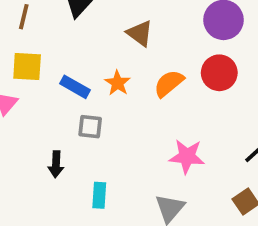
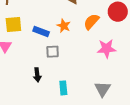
pink star: (187, 156) -> (106, 49), moved

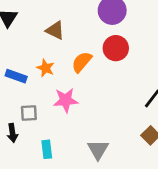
pink star: (106, 49) -> (66, 100), moved
gray square: (53, 52) -> (29, 113), moved

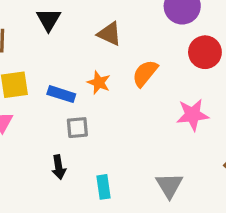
red circle: (116, 48) -> (205, 52), moved
pink star: (66, 100) -> (193, 115), moved
gray square: (29, 113) -> (77, 128), moved

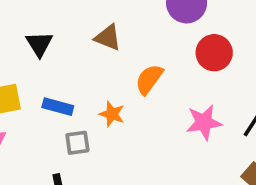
black triangle: (48, 20) -> (39, 44), moved
orange star: (99, 83) -> (112, 114), moved

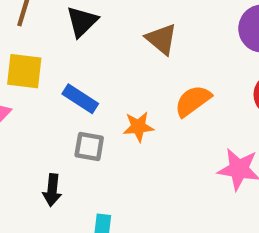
orange star: (112, 114) -> (138, 127), turned 30

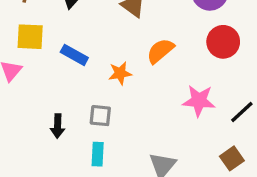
gray square: (89, 146) -> (100, 116), moved

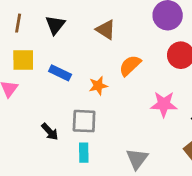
gray square: (100, 116) -> (84, 121), size x1.4
black arrow: (58, 126) -> (50, 132), turned -42

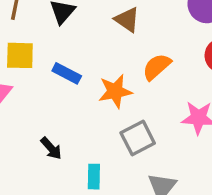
orange star: (98, 86) -> (115, 91), size x1.4
gray square: (84, 121) -> (138, 138), moved, turned -32

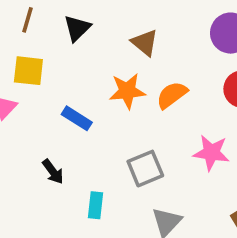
blue rectangle: (67, 73) -> (77, 118), moved
orange star: (115, 91) -> (127, 91), moved

